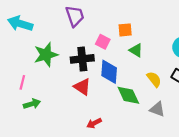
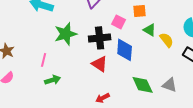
yellow semicircle: (154, 79) -> (167, 40), moved
green diamond: (128, 95) -> (143, 85), moved
red arrow: (94, 123) -> (103, 98), moved

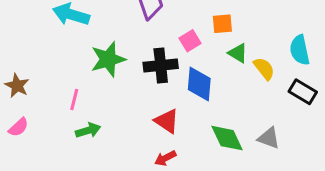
pink square: (119, 22) -> (190, 41), turned 32
red triangle: (100, 64) -> (167, 121), moved

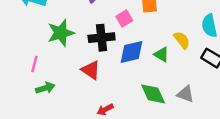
green triangle: (238, 53) -> (161, 54), moved
blue diamond: (199, 84) -> (132, 52), turned 72
red triangle: (167, 121) -> (91, 70), moved

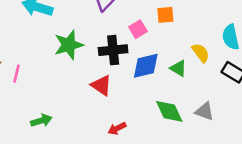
pink line: (34, 64) -> (16, 74), moved
green arrow: (45, 88) -> (41, 121), moved

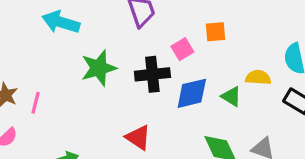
yellow semicircle: (201, 53) -> (258, 78), turned -48
red triangle: (101, 85) -> (138, 138), moved

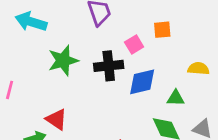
green triangle: (231, 96) -> (176, 98), moved, turned -30
red triangle: (138, 138) -> (56, 119), moved

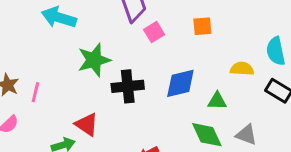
pink square: (134, 44) -> (154, 32), moved
black cross: (109, 66) -> (128, 86), moved

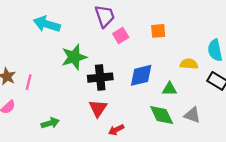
red triangle: (87, 124) -> (98, 108), moved, turned 30

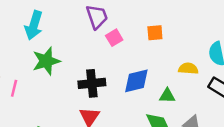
cyan arrow: (47, 24) -> (34, 25), turned -90
green star: (74, 57) -> (46, 61), moved

